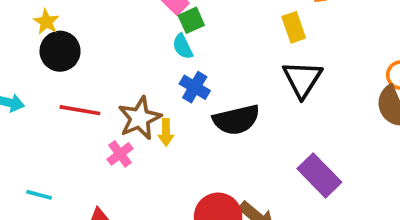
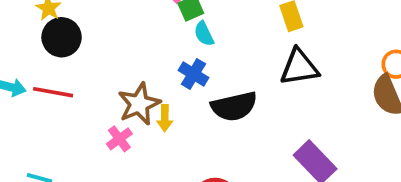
cyan semicircle: (183, 47) -> (204, 34), moved
black triangle: (302, 79) -> (299, 67), turned 48
red line: (80, 110) -> (53, 92), moved

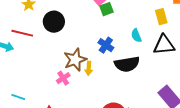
cyan semicircle: (204, 34) -> (136, 36), moved
black circle: (62, 37) -> (54, 22), moved
red line: (53, 92) -> (22, 33), moved

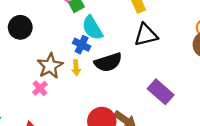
cyan semicircle: (136, 36) -> (92, 28), moved, size x1.6
yellow arrow: (89, 68) -> (76, 68), moved

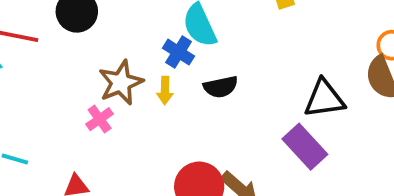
black triangle: (146, 35) -> (324, 99), moved
black semicircle: (108, 62) -> (221, 87), size x0.7

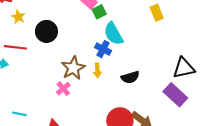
black semicircle: (221, 87) -> (130, 77), moved

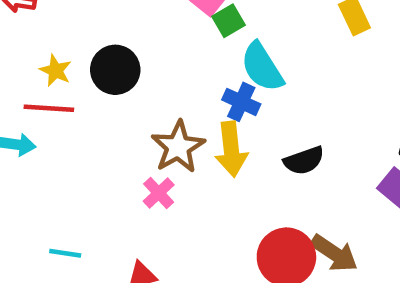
yellow star: (18, 17) -> (56, 71), moved
yellow arrow: (97, 70) -> (231, 149), size x1.6

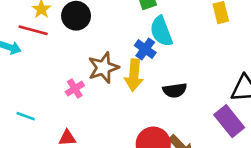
pink cross: (159, 193) -> (75, 89), moved

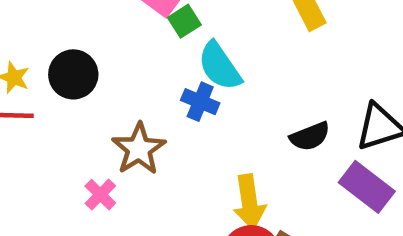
yellow arrow: (134, 75) -> (249, 202), moved
black semicircle: (175, 90) -> (310, 136), moved

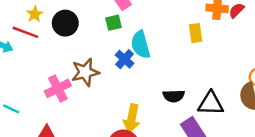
green square: (184, 21) -> (113, 23), moved
pink cross: (100, 195) -> (58, 88), size x1.5

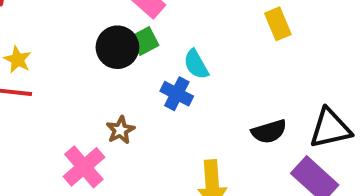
black circle: (65, 23) -> (117, 47), moved
cyan semicircle: (141, 45) -> (196, 64), size x0.7
brown star: (85, 72) -> (120, 130), size x0.6

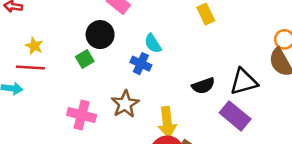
green square: (145, 41) -> (85, 59), moved
brown star: (120, 130) -> (125, 104), moved, size x1.5
pink cross: (84, 167) -> (82, 115), turned -32

